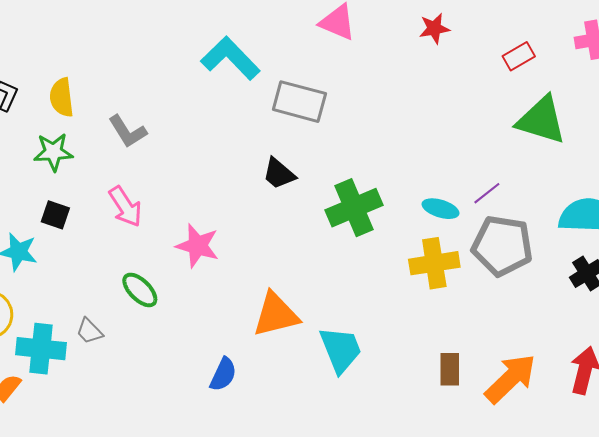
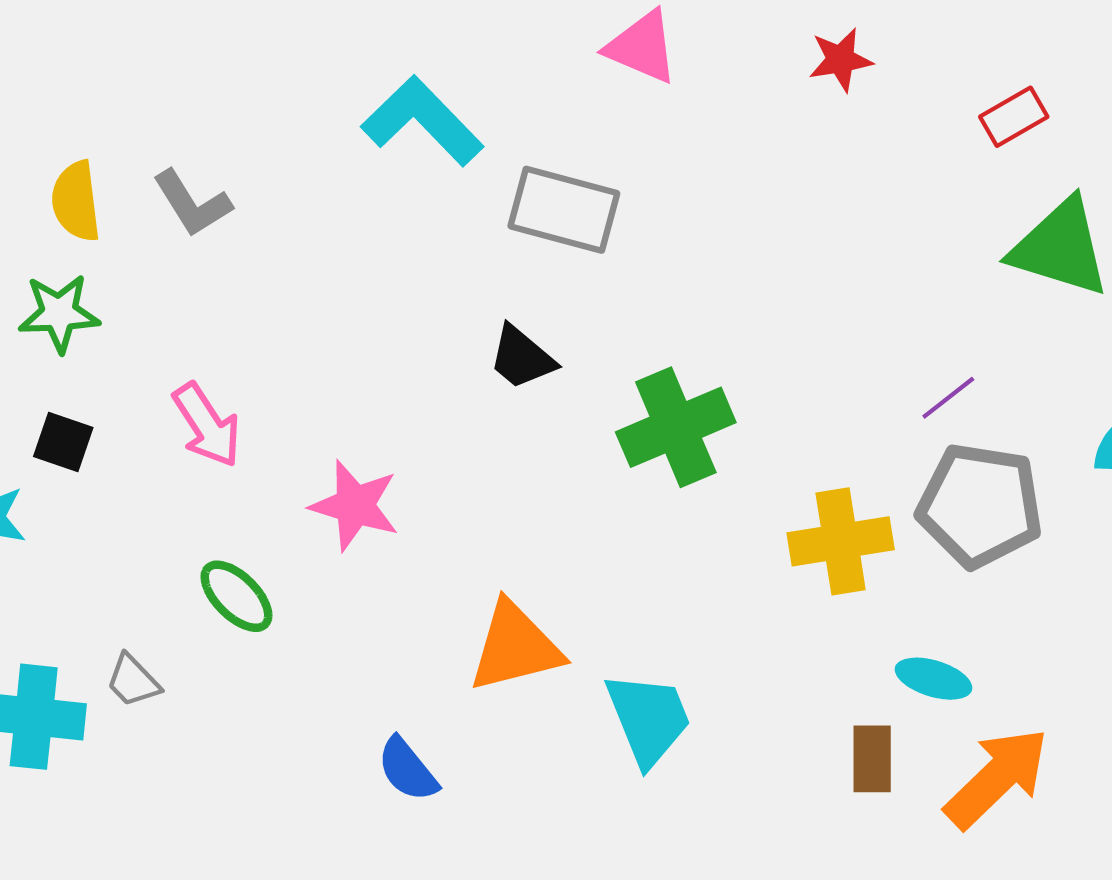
gray L-shape: (127, 131) -> (192, 203), moved
cyan ellipse: (440, 209) -> (933, 679), moved
blue semicircle: (223, 374) -> (408, 769), turned 116

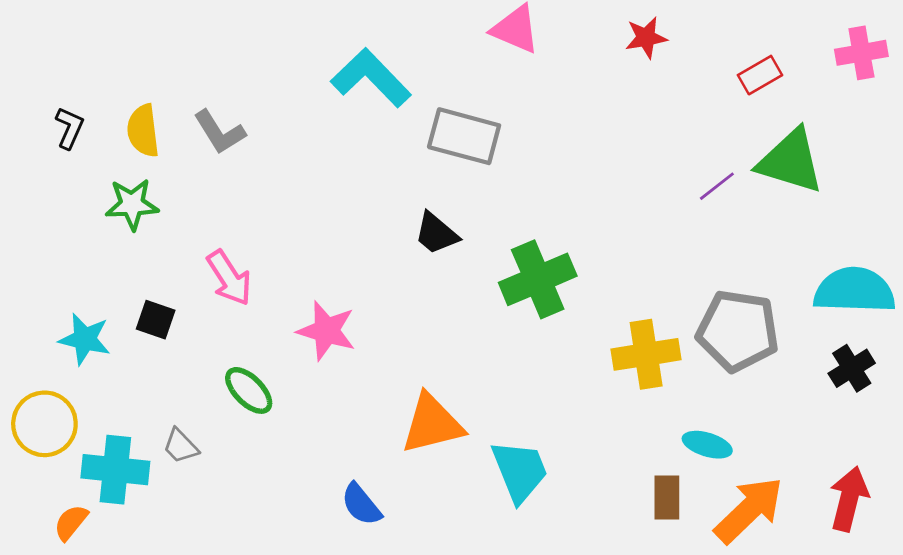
purple line: (948, 398) -> (717, 186), moved
black square: (63, 442) -> (156, 320), moved

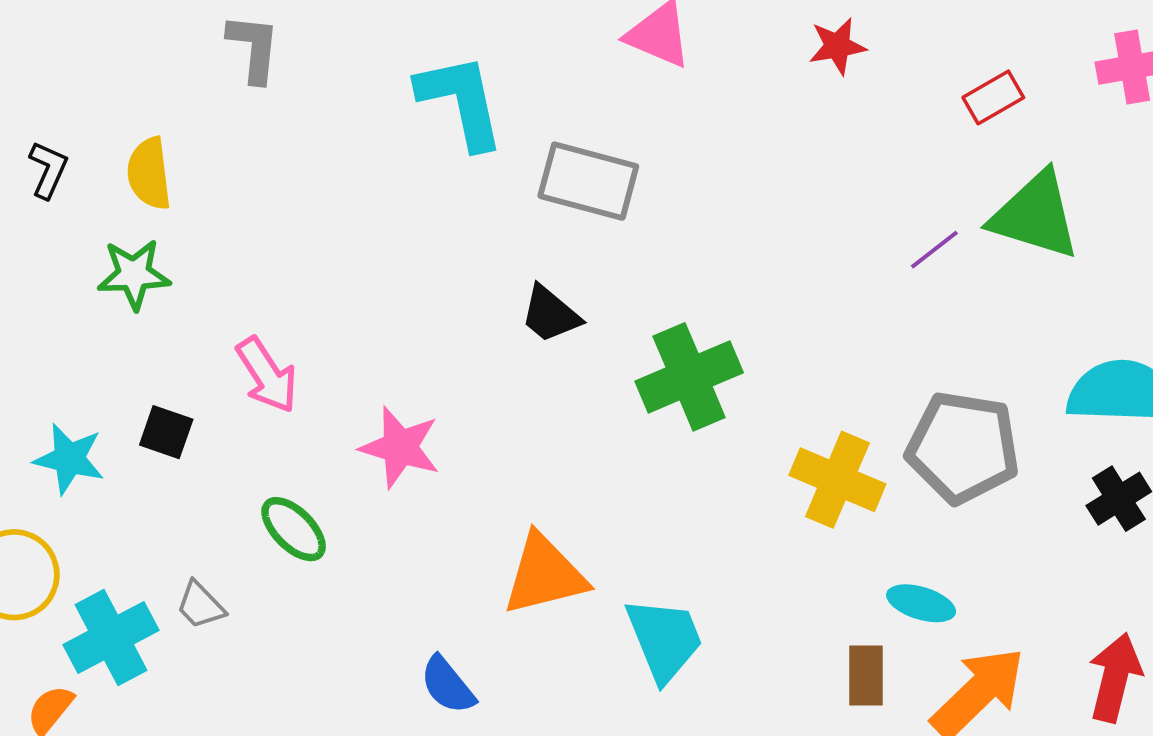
cyan L-shape: (371, 78) -> (461, 101), turned 32
gray L-shape: (220, 132) -> (254, 48), moved, turned -142
yellow cross: (646, 354) -> (837, 480), turned 32
cyan cross: (115, 470) -> (111, 637), turned -34

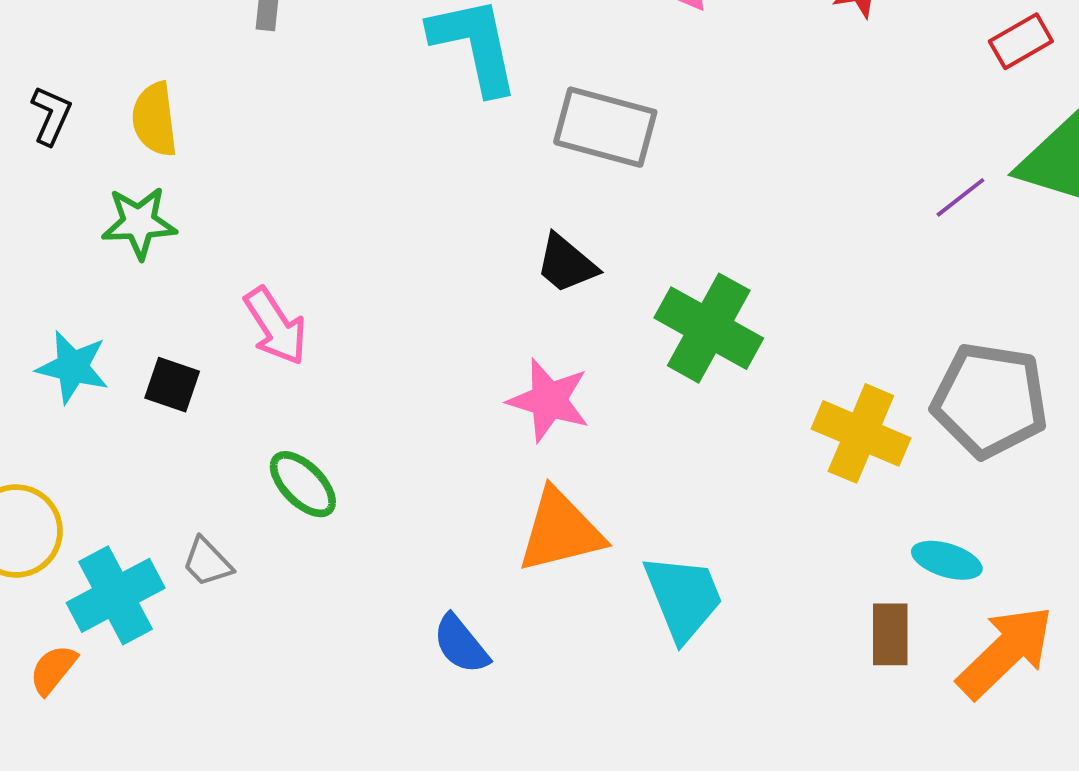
green cross: (689, 377) -> (709, 328), turned -38
pink star: (400, 447) -> (549, 400), moved
cyan star: (69, 459) -> (73, 367), moved

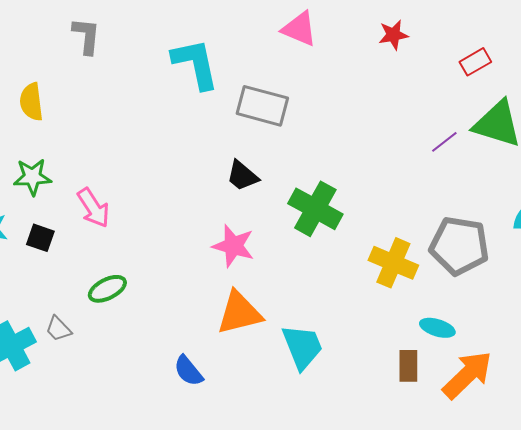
green star: (139, 223) -> (32, 177), moved
green ellipse: (303, 484) -> (107, 289), turned -72

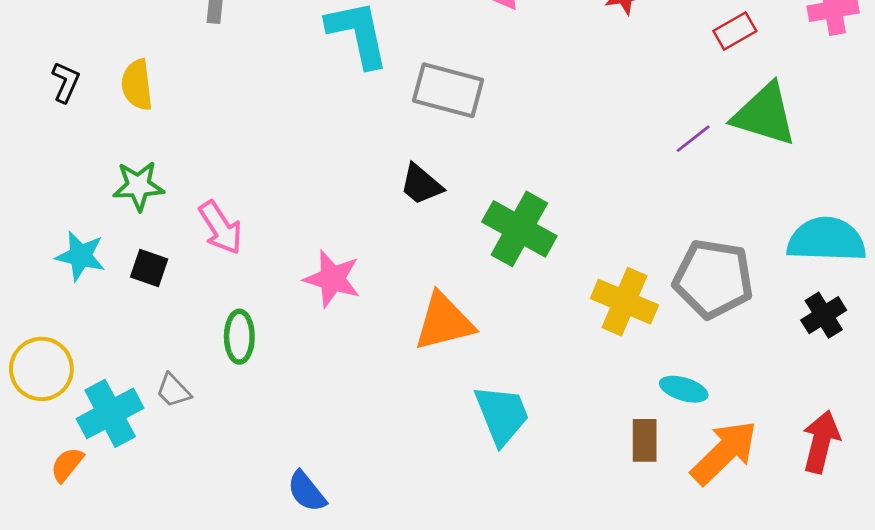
pink star: (233, 246) -> (332, 279), moved
green ellipse: (107, 289) -> (239, 337), turned -63
orange triangle: (239, 313) -> (444, 322), moved
blue semicircle: (188, 371) -> (307, 491), moved

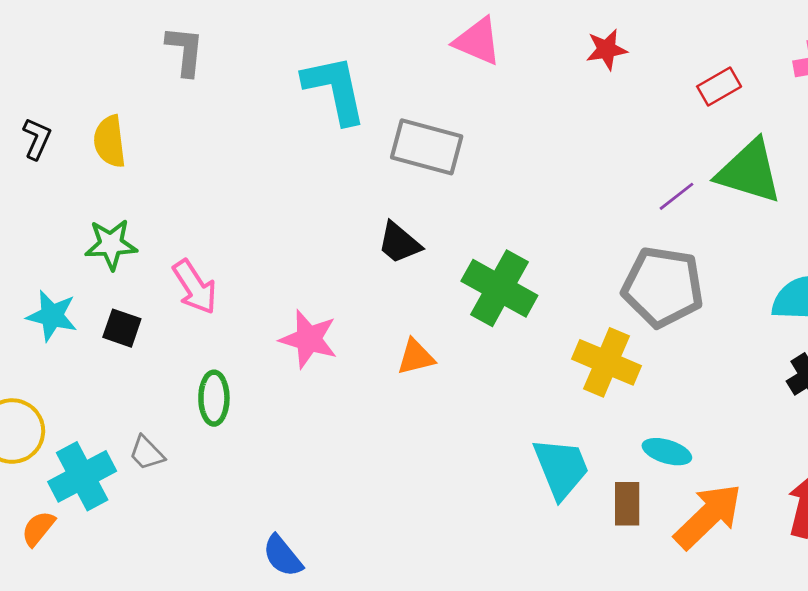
gray pentagon: (713, 279) -> (663, 287), moved
orange triangle: (444, 322) -> (416, 357), moved, size x0.6
cyan trapezoid: (502, 415) -> (561, 468), moved

